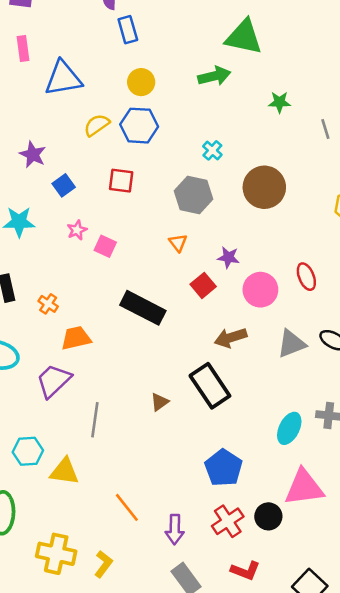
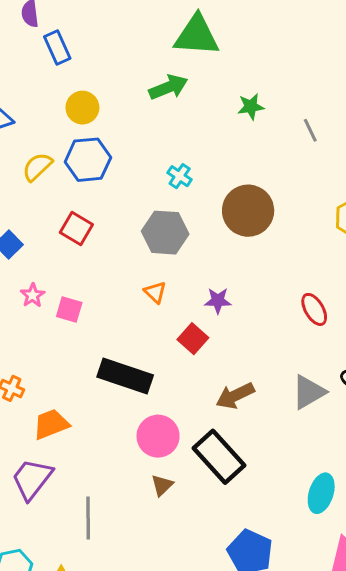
red square: (121, 181) -> (76, 228), turned 32
pink circle: (260, 290) -> (158, 436), moved

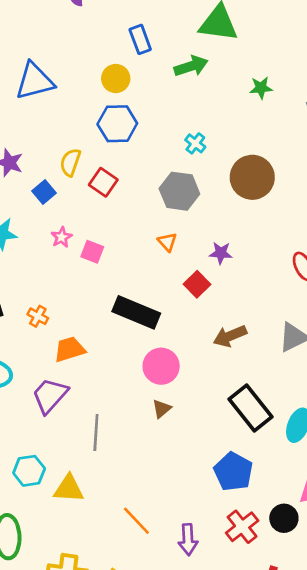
blue rectangle: (57, 48) -> (140, 39), moved
yellow semicircle: (37, 167) -> (70, 162), moved, turned -32
black rectangle: (219, 457) -> (251, 408), moved

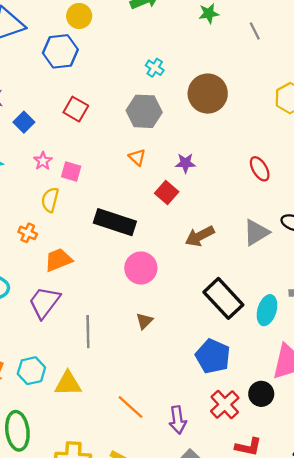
blue hexagon: (117, 124) -> (60, 51), moved
yellow semicircle: (70, 162) -> (50, 200), moved
brown triangle: (162, 409) -> (144, 321), moved

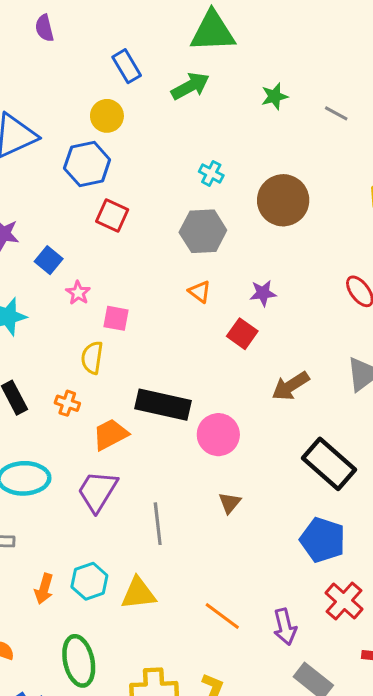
gray line: (255, 31) -> (336, 113), turned -30
red square: (76, 109) -> (112, 215), moved
pink star: (43, 161) -> (78, 293), moved
black rectangle: (115, 222) -> (163, 405), moved

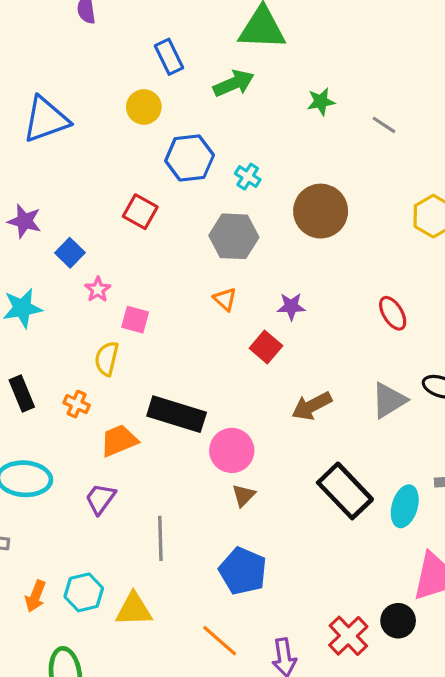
blue hexagon: (87, 164) -> (190, 158), moved
purple trapezoid: (98, 491) -> (100, 499), size x0.7
brown triangle: (230, 503) -> (244, 495), moved
blue pentagon: (323, 540) -> (243, 571), moved

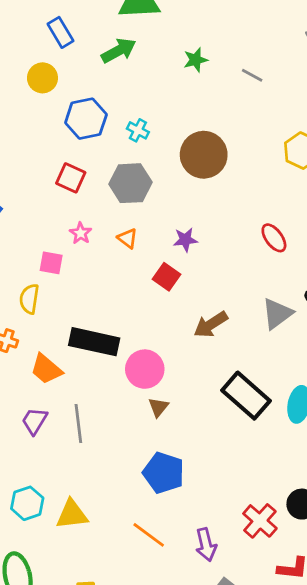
red square: (140, 212) -> (71, 178), moved
pink star: (98, 289) -> (81, 233), moved
orange trapezoid: (119, 441) -> (46, 369), turned -112
gray line: (160, 538) -> (78, 424), moved

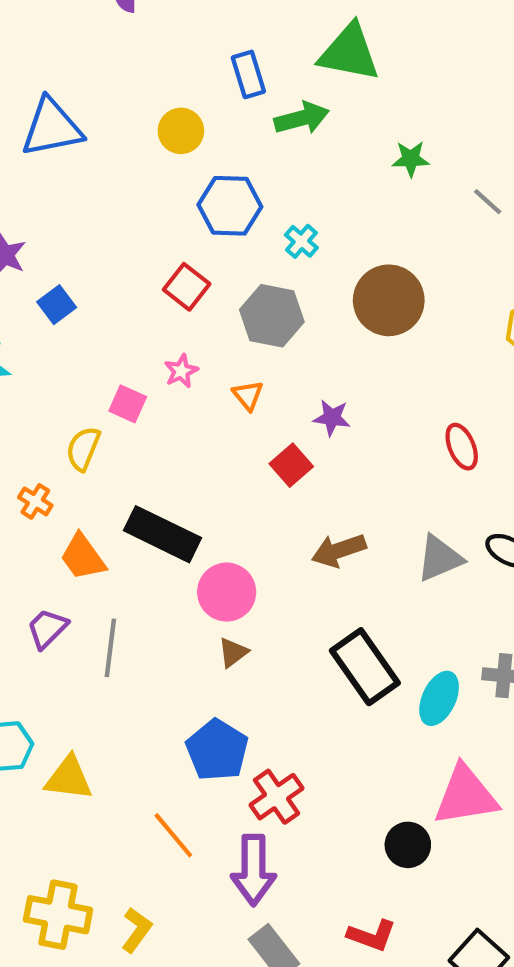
blue rectangle: (60, 32) -> (248, 74), moved
red cross: (260, 521) -> (276, 797), moved
purple arrow: (206, 545) -> (253, 870), size x1.4

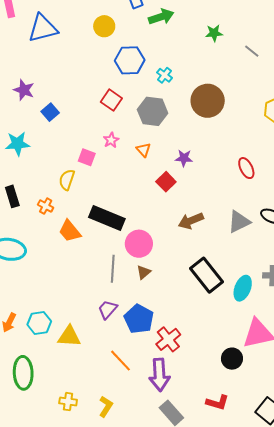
purple trapezoid: (47, 628) -> (108, 309), moved
gray line: (110, 648) -> (113, 269), moved
yellow cross: (58, 915) -> (68, 402), size x0.6

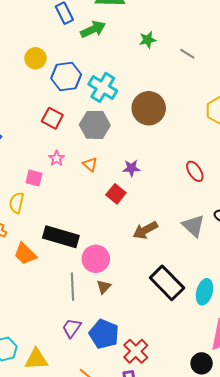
yellow circle: (104, 26) -> (35, 58), moved
cyan cross: (164, 75) -> (103, 87), size x1.8
gray triangle: (239, 222) -> (193, 226), turned -45

